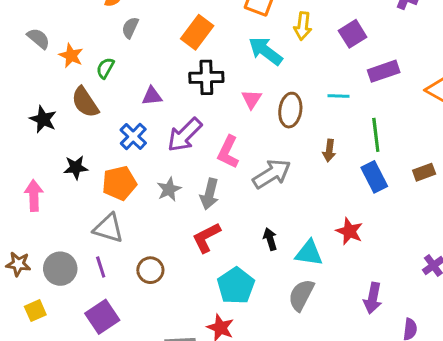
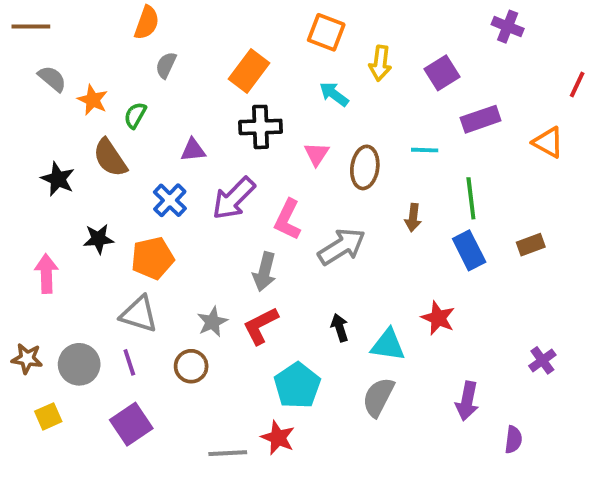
cyan arrow: (265, 51) -> (334, 94), size x0.7
gray star: (169, 189) -> (212, 322), moved

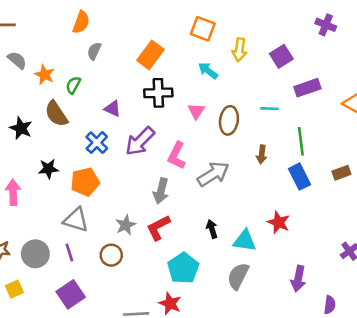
purple triangle: (193, 150) -> (113, 109), turned 30

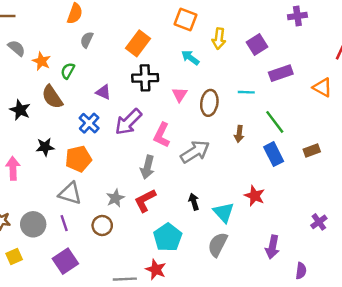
purple cross: (326, 25) -> (297, 16), turned -30
green line: (301, 141) -> (275, 122), turned -30
cyan triangle: (245, 241) -> (224, 212), turned 40

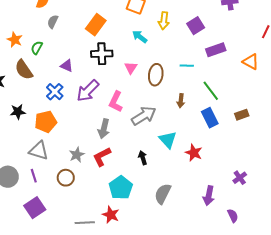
cyan triangle: (224, 212) -> (168, 140), moved
purple cross: (319, 222) -> (240, 178), moved
purple semicircle: (301, 271) -> (233, 216), turned -32

